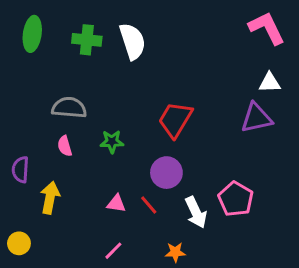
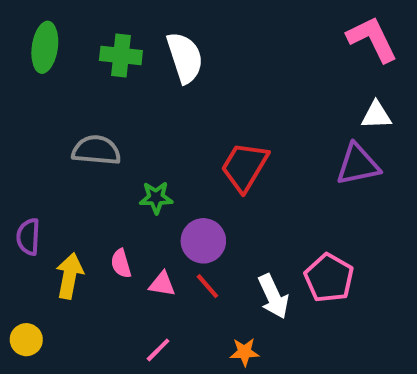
pink semicircle: (65, 146) -> (121, 263), moved
purple circle: (166, 173) -> (203, 241), moved

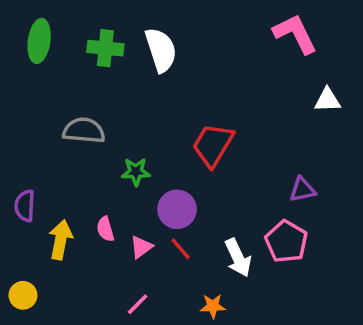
pink L-shape: (372, 39) -> (295, 34), moved
purple triangle: (358, 165) -> (302, 190), moved, size x0.7
pink triangle: (162, 284) -> (141, 247), turned -45

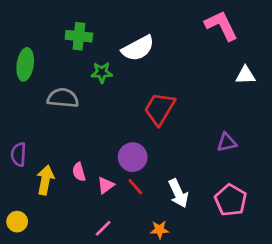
green ellipse: (39, 41) -> (25, 64), moved
white semicircle: (161, 50) -> (138, 48), moved, turned 80
green star: (136, 172) -> (102, 72), moved
pink pentagon: (286, 242) -> (231, 200), moved

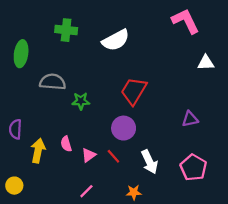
green star: (102, 72) -> (81, 101), moved
purple circle: (133, 157) -> (124, 128), moved

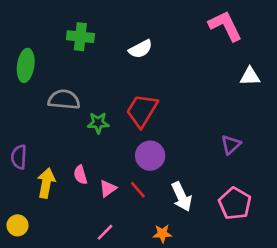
white semicircle: (116, 40) -> (141, 49), size x0.7
red trapezoid: (134, 91) -> (142, 111), moved
purple triangle: (190, 119) -> (231, 145), turned -30

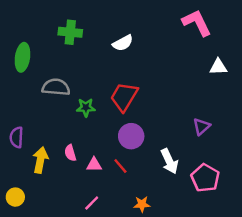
pink triangle: (108, 188) -> (94, 165), turned 35
white arrow: (182, 197) -> (169, 161), moved

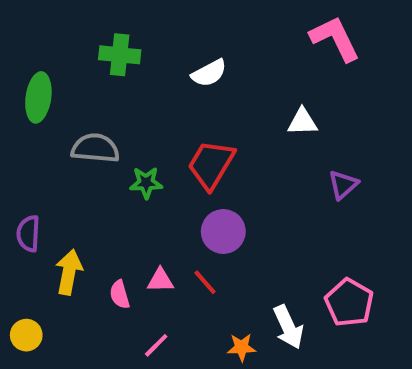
white triangle: (218, 67) -> (302, 122), moved
purple triangle: (202, 127) -> (343, 185), moved
pink semicircle: (70, 153) -> (120, 294), moved
white arrow: (169, 161) -> (288, 327), moved

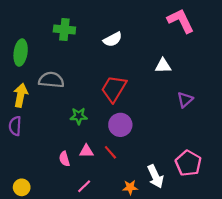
green star: (146, 183) -> (79, 116), moved
yellow arrow: (69, 272) -> (21, 95), moved
yellow circle: (26, 335) -> (22, 187), moved

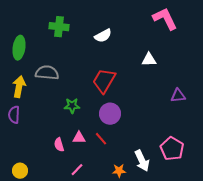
purple triangle: (185, 100) -> (178, 96), moved, turned 35

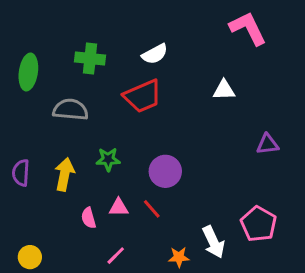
green cross: (59, 27) -> (90, 58), moved
red trapezoid: (104, 81) -> (143, 96), moved, turned -144
yellow arrow: (19, 87) -> (64, 174), moved

